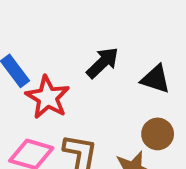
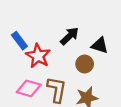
brown circle: (158, 134) -> (85, 64), moved

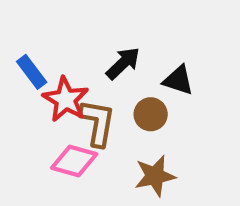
pink diamond: (29, 88) -> (74, 161), moved
brown L-shape: (57, 90) -> (97, 123), moved

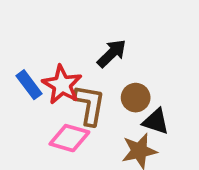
blue rectangle: (32, 72) -> (29, 85), moved
black triangle: (178, 80) -> (156, 121), moved

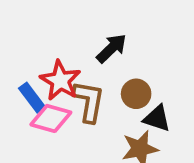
blue rectangle: (29, 85) -> (32, 98), moved
pink diamond: (69, 138) -> (51, 118), moved

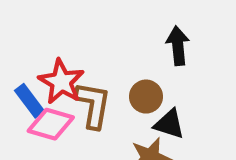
black arrow: (111, 48) -> (178, 46), moved, turned -52

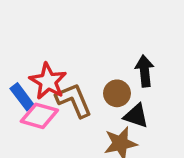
black arrow: (178, 46) -> (145, 71), moved
brown L-shape: (93, 105) -> (74, 100), turned -33

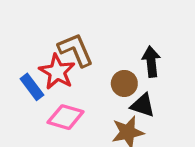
brown L-shape: (74, 100) -> (76, 50), moved
pink diamond: (39, 116) -> (66, 117), moved

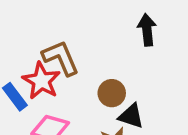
black arrow: (151, 62) -> (147, 30), moved

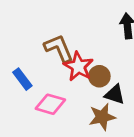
red star: (41, 81) -> (78, 66), moved

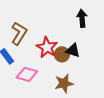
brown L-shape: (59, 48) -> (19, 33), moved, turned 55
black triangle: (115, 94) -> (73, 50), moved

